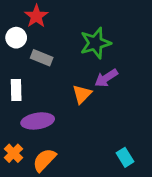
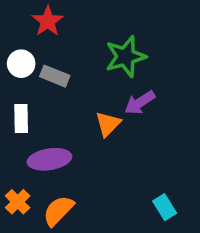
white circle: (16, 38) -> (21, 64), moved

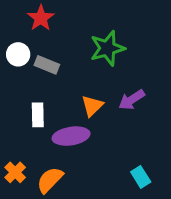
purple arrow: (140, 103) -> (132, 100), moved
white rectangle: (21, 119) -> (38, 115), moved
purple ellipse: (49, 159) -> (71, 136), moved

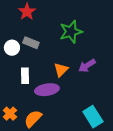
white circle: (18, 54) -> (12, 48), moved
cyan rectangle: (141, 177) -> (93, 117), size x1.5

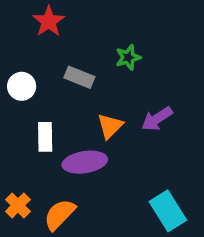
green star: (71, 32) -> (128, 57), size x0.6
gray rectangle: (31, 43) -> (79, 77), moved

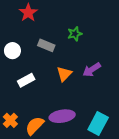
white rectangle: (45, 137) -> (26, 80), turned 63
purple ellipse: (85, 162) -> (62, 116), moved
cyan rectangle: (168, 211) -> (98, 124), turned 60

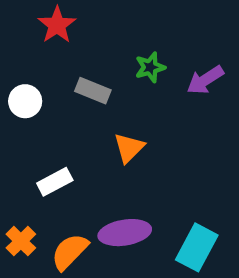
purple arrow: (92, 70) -> (205, 80), moved
white rectangle: (26, 80) -> (55, 182), moved

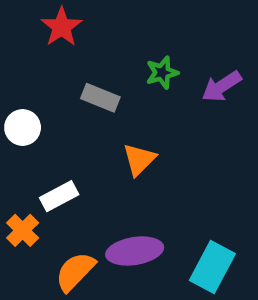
white circle: (25, 101) -> (23, 127), moved
orange cross: (21, 241) -> (23, 230), moved

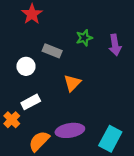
purple arrow: (222, 86) -> (115, 45), turned -66
white circle: (23, 127) -> (26, 66), moved

